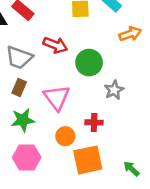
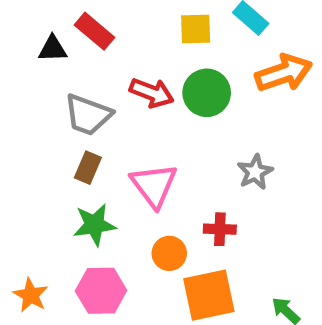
orange arrow: (130, 34) -> (284, 73), size x1.4
green circle: (89, 63) -> (207, 93), moved

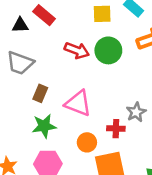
gray trapezoid: (88, 115) -> (20, 63), moved
gray star: (255, 172) -> (136, 112), moved
pink triangle: (154, 185) -> (78, 103), turned -32

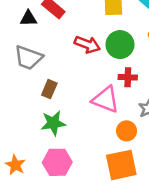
pink triangle: (78, 103) -> (106, 99), moved
red cross: (116, 129) -> (128, 77), moved
orange circle: (87, 142) -> (127, 131), moved

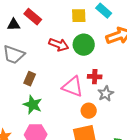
red cross: (128, 77) -> (95, 77), moved
green star: (53, 123) -> (33, 105), turned 30

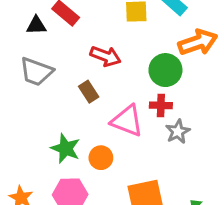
green circle: (84, 45) -> (165, 70), moved
brown rectangle: (30, 79) -> (89, 92), moved, turned -56
orange circle: (89, 111) -> (101, 158), moved

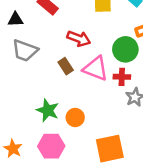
black triangle: (36, 25) -> (15, 19), moved
pink triangle: (127, 121) -> (96, 68), moved

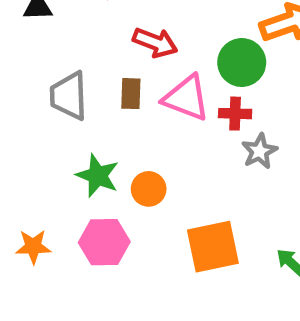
gray trapezoid: (25, 51) -> (69, 96), moved, turned 68
brown rectangle: (66, 66) -> (131, 94), turned 35
orange star: (13, 149) -> (33, 247), turned -30

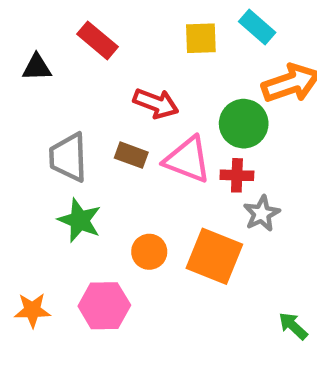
brown rectangle: (131, 94) -> (131, 155), turned -72
green star: (98, 176) -> (80, 220), moved
orange square: (213, 247) -> (214, 256), moved, turned 34

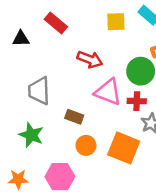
brown rectangle: (131, 155) -> (74, 117), moved
green star: (80, 220) -> (31, 135), moved

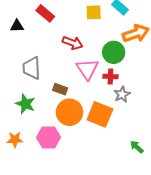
pink triangle: (108, 92) -> (87, 69), turned 35
orange circle: (86, 145) -> (69, 112), size x1.6

